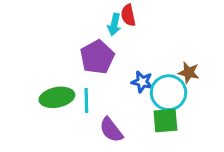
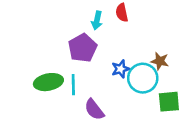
red semicircle: (128, 15) -> (122, 13), moved
blue star: (142, 82) -> (120, 69), turned -30
green square: (165, 121) -> (169, 102), moved

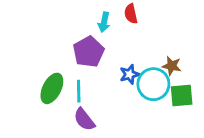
green ellipse: (48, 82) -> (52, 88), turned -52
green square: (169, 102) -> (182, 95), moved
purple semicircle: (94, 110) -> (84, 119), moved

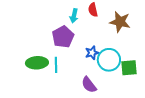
brown star: (172, 66) -> (120, 22), moved, size x1.5
green ellipse: (52, 88) -> (37, 63), turned 60
purple semicircle: (84, 119) -> (89, 85), moved

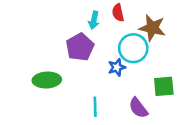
cyan circle: (109, 60) -> (133, 48), moved
cyan line: (56, 65) -> (95, 107), moved
purple semicircle: (89, 85) -> (138, 108), moved

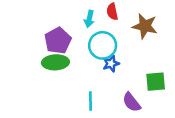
purple pentagon: (80, 47) -> (58, 41), moved
cyan circle: (133, 48) -> (103, 45), moved
green ellipse: (47, 80) -> (55, 62), moved

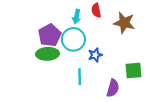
cyan circle: (103, 45) -> (73, 39), moved
cyan line: (90, 101) -> (80, 77), moved
purple semicircle: (132, 102) -> (113, 88), turned -126

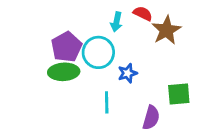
red semicircle: (96, 10) -> (143, 14), moved, turned 128
cyan arrow: (77, 17) -> (116, 22), moved
brown star: (124, 23) -> (166, 30), turned 30

